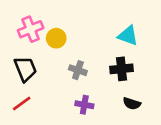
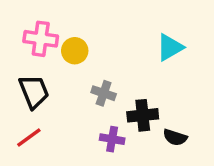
pink cross: (31, 29) -> (41, 39), turned 30
cyan triangle: (128, 36) -> (170, 47), turned -50
black cross: (121, 69) -> (143, 115), moved

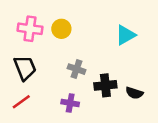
yellow circle: (75, 51) -> (61, 29), moved
black semicircle: (175, 137) -> (134, 93), moved
purple cross: (112, 139) -> (70, 103), moved

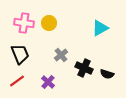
gray cross: (76, 69) -> (61, 55), turned 32
black cross: (105, 85) -> (84, 68), turned 30
purple cross: (70, 103) -> (48, 82), moved, turned 32

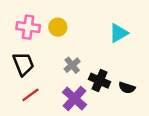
red line: (17, 81) -> (30, 95), moved
purple cross: (48, 82) -> (74, 98), moved, size x1.5

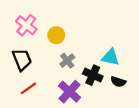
pink cross: (28, 27) -> (26, 25), turned 30
yellow circle: (58, 27) -> (56, 35), moved
cyan triangle: (119, 33) -> (110, 57), moved, turned 42

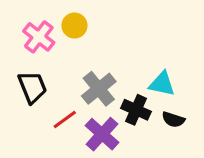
yellow circle: (56, 35) -> (74, 26), moved
gray cross: (67, 61) -> (99, 89), size x1.5
red line: (29, 88) -> (65, 120), moved

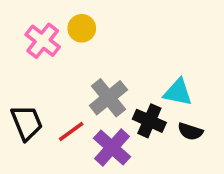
black trapezoid: (32, 87) -> (27, 123), moved

